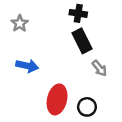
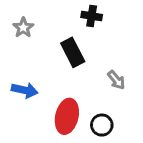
black rectangle: (82, 41) -> (73, 52), moved
blue arrow: (27, 66) -> (25, 90), moved

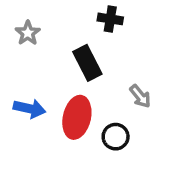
red ellipse: (67, 116) -> (77, 117), moved
black circle: (102, 125) -> (116, 137), moved

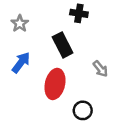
blue arrow: (29, 109) -> (21, 63), moved, turned -65
black circle: (116, 137) -> (83, 110), moved

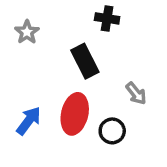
blue arrow: (21, 63) -> (29, 121), moved
black circle: (83, 110) -> (112, 131), moved

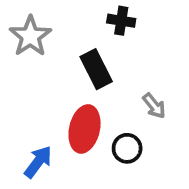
gray star: (27, 32) -> (30, 36), size x1.5
blue arrow: (29, 121) -> (38, 162), moved

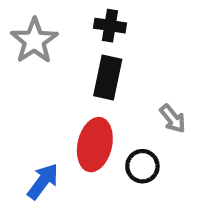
black cross: (121, 21) -> (110, 26), moved
black rectangle: (96, 69) -> (108, 78), turned 39

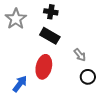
black rectangle: (108, 78) -> (50, 36), turned -72
black circle: (142, 166) -> (88, 77), moved

